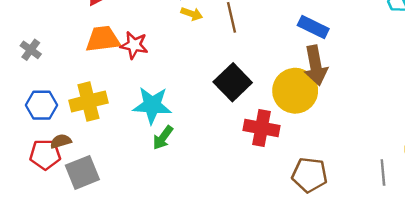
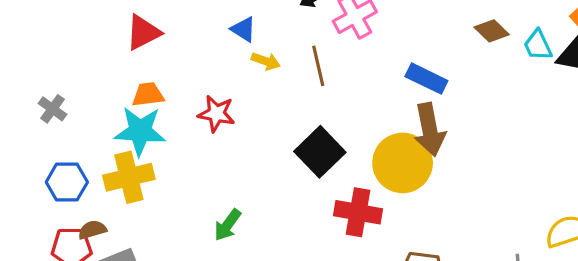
orange trapezoid: (103, 39) -> (148, 95), size x0.7
red star: (134, 45) -> (216, 114), moved
cyan star: (152, 105) -> (140, 131), moved

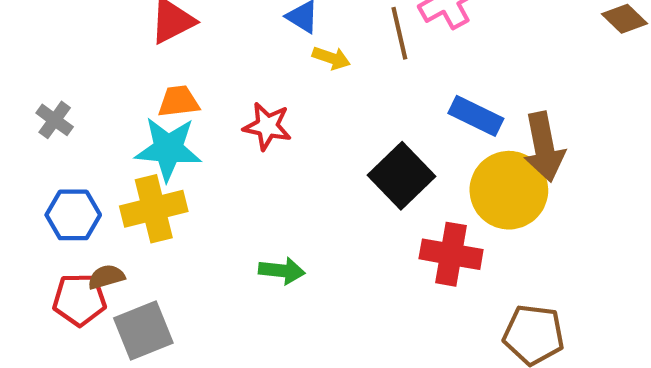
brown line: (318, 66) -> (399, 33), moved
blue rectangle: (426, 79) -> (476, 116), moved
green arrow: (228, 225) -> (282, 271), turned -120

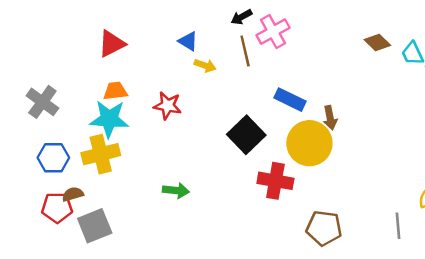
gray cross: (55, 120) -> (42, 102), size x1.5
brown arrow: (544, 147) -> (330, 118), size x0.6

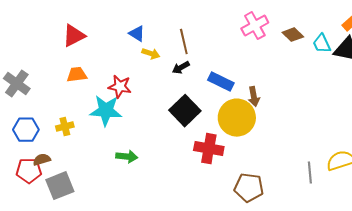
black arrow: (241, 17) -> (181, 68), moved
pink cross: (273, 32) -> (255, 26), moved
cyan star: (109, 119) -> (106, 111), moved
yellow cross: (101, 154) -> (65, 127), size x0.6
gray line: (398, 226) -> (310, 173), moved

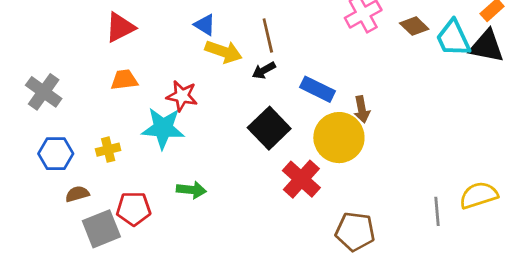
cyan trapezoid: (322, 44) -> (453, 38), size x1.4
yellow arrow: (151, 54) -> (224, 52), size x1.5
red cross: (209, 149) -> (301, 179), turned 32
red pentagon: (29, 171) -> (134, 209), moved

